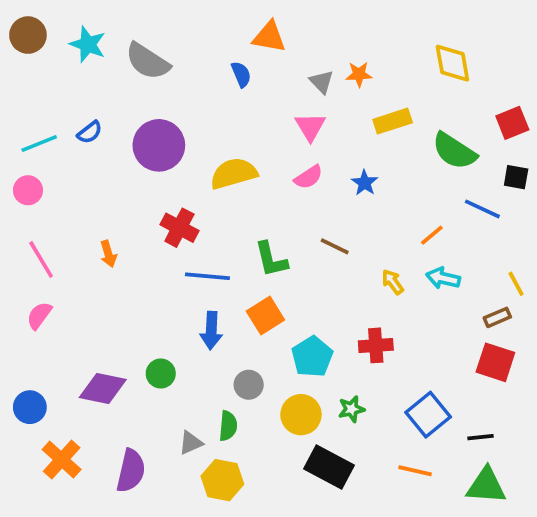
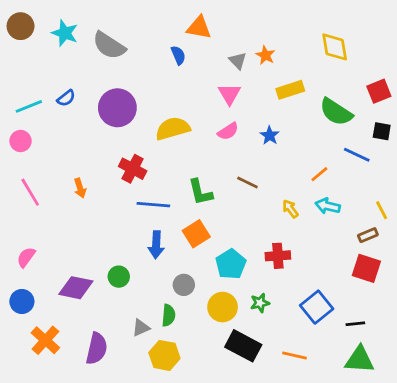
orange star: (359, 74) -> (265, 55), turned 30
pink semicircle: (39, 316) -> (26, 257), moved
orange line: (415, 471) -> (294, 355), moved

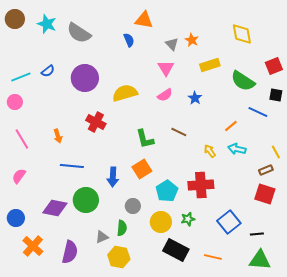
blue line: (153, 205) -> (72, 166), moved
red cross: (278, 256) -> (201, 185), size x1.4
pink semicircle: (26, 257) -> (19, 176), moved
green circle: (119, 277) -> (86, 200), size x1.6

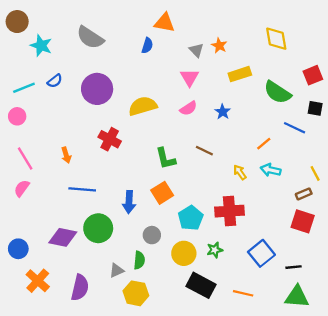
cyan star: (47, 24) -> (41, 46), moved
blue semicircle: (129, 40) -> (147, 46), turned 40
pink semicircle: (19, 176) -> (22, 188), moved

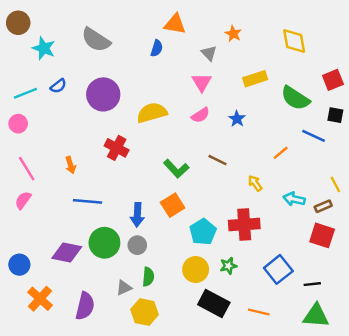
orange star: (219, 46) -> (233, 34), moved
green L-shape: (166, 159) -> (176, 169), turned -30
cyan arrow: (271, 170) -> (294, 199), moved
gray circle: (152, 235) -> (137, 245), moved

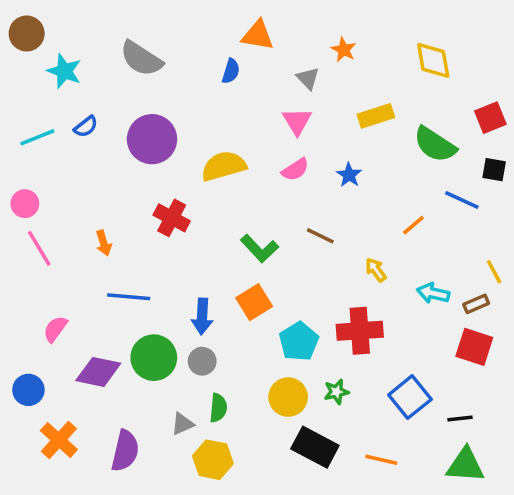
pink circle: (18, 124) -> (25, 204), moved
pink semicircle: (23, 200) -> (55, 329), moved

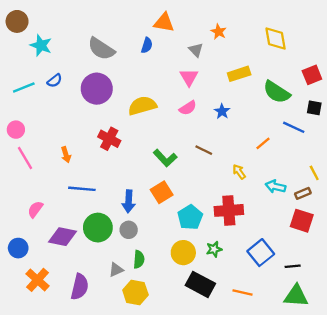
gray semicircle: (141, 59) -> (101, 49), moved

